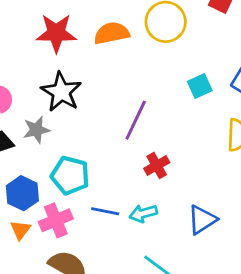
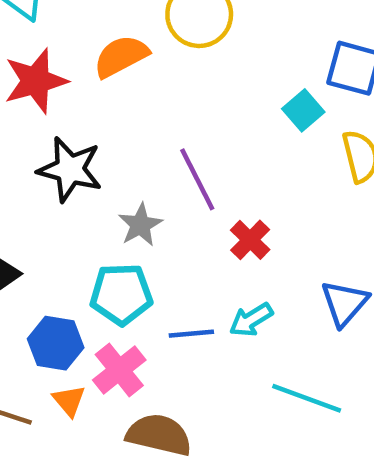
cyan square: (200, 86) -> (303, 110), moved
purple line: (136, 120) -> (197, 179), turned -36
gray star: (36, 130) -> (140, 225), moved

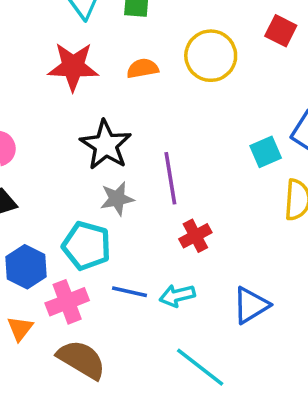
orange semicircle: (121, 56) -> (143, 68), size x0.7
black star: (70, 169) -> (106, 145), moved
orange triangle: (69, 401) -> (20, 328), moved

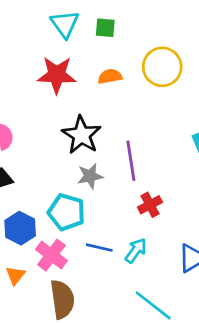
cyan arrow: (177, 296) -> (136, 251), turned 140
pink cross: (67, 302) -> (51, 255), turned -32
brown semicircle: (81, 359) -> (62, 299), turned 51

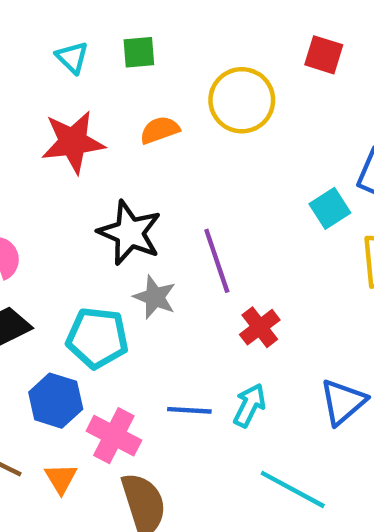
cyan triangle: (65, 24) -> (72, 57), size x0.7
gray star: (90, 176) -> (155, 297), turned -30
cyan pentagon: (67, 212) -> (97, 338), moved

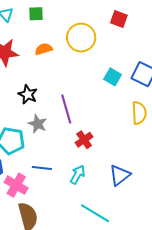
cyan square: (330, 208) -> (113, 77), moved, turned -30
black star: (130, 233) -> (28, 94), size x0.7
blue line: (189, 410) -> (42, 168), moved

